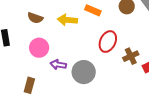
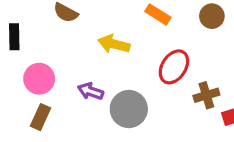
yellow arrow: (67, 20) -> (114, 44), moved
pink circle: (39, 48) -> (39, 79), moved

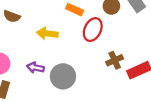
red ellipse: (174, 67) -> (93, 30), moved

